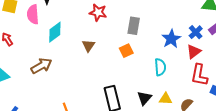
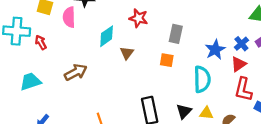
cyan diamond: (55, 32) -> (107, 36), moved
orange square: (126, 51) -> (167, 60), turned 32
cyan semicircle: (160, 67) -> (202, 79), size x1.4

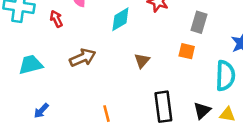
red arrow: (41, 42) -> (56, 19), moved
brown triangle: (127, 53) -> (142, 61), moved

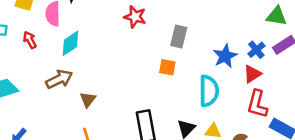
cyan diamond: (120, 19) -> (70, 43), moved
brown triangle: (142, 61) -> (88, 100), moved

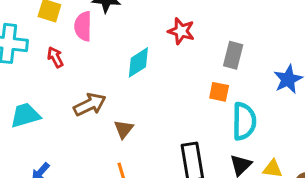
cyan diamond: (70, 43) -> (138, 62), moved
cyan semicircle: (209, 91) -> (244, 121), moved

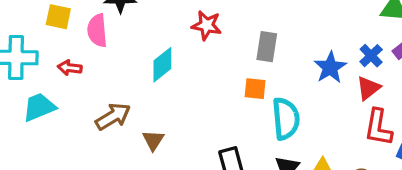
red arrow: (55, 57) -> (70, 68), turned -50
cyan trapezoid: (25, 115) -> (39, 107), moved

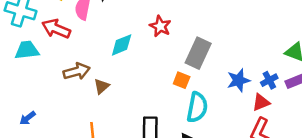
gray rectangle: (267, 47) -> (198, 53), size x1.4
red arrow: (70, 68) -> (56, 29), size x1.6
brown triangle: (153, 140) -> (102, 86), moved

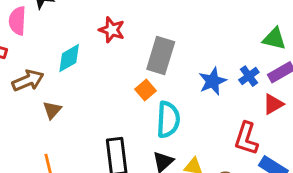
brown arrow: (77, 71) -> (28, 81), moved
orange square: (182, 80) -> (145, 90), turned 35
red triangle: (261, 102) -> (273, 104), moved

